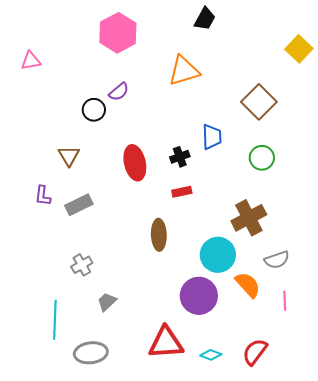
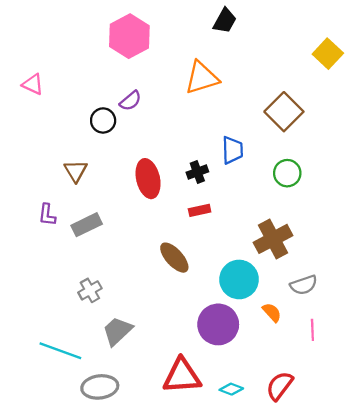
pink triangle: (31, 61) -> (33, 84), moved, turned 35
brown ellipse: (159, 235) -> (174, 258), turned -40
orange semicircle: (248, 285) -> (272, 312), size x0.7
gray trapezoid: (107, 302) -> (117, 331), size x1.4
cyan line: (55, 320) -> (60, 351), turned -72

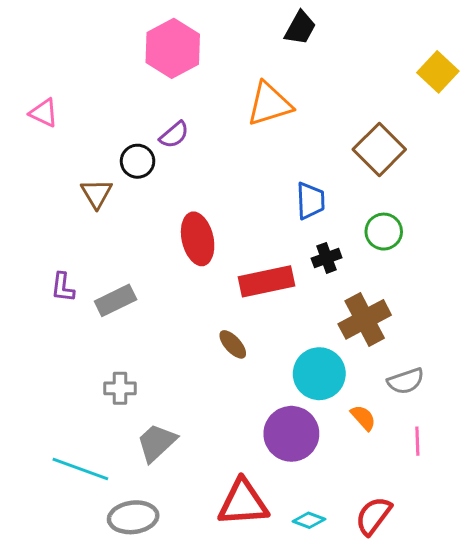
brown triangle: (76, 171) -> (96, 193), moved
black cross: (197, 172) -> (327, 258), moved
red rectangle: (200, 210) -> (266, 281), size x1.8
brown ellipse: (174, 258) -> (233, 344), size x0.7
gray cross: (90, 290) -> (120, 388), turned 30

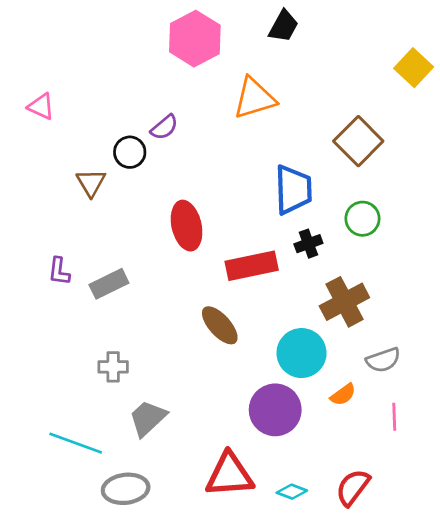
pink hexagon: (173, 48) -> (195, 39), moved
blue trapezoid: (310, 201) -> (293, 190), size x1.4
brown ellipse: (233, 344) -> (220, 325), size x1.4
orange semicircle: (363, 418) -> (343, 395), turned 96

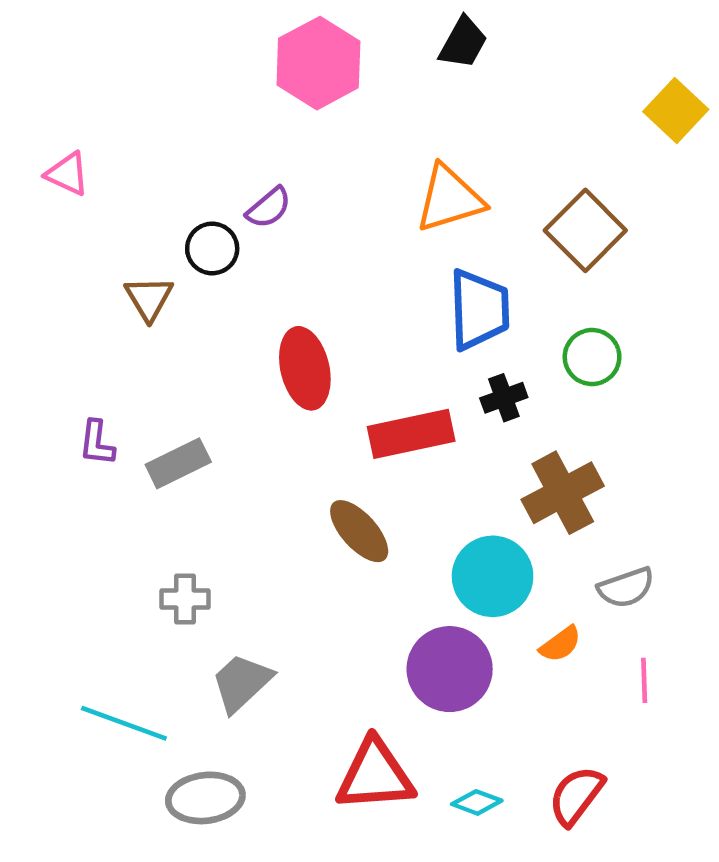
orange triangle: (254, 98) -> (450, 199), moved

